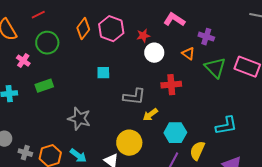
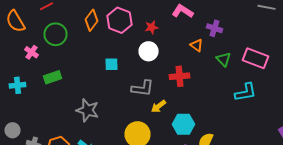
white circle: (154, 53) -> (148, 51), moved
green triangle: (215, 68) -> (224, 59), size x0.7
cyan L-shape: (226, 126) -> (246, 92), moved

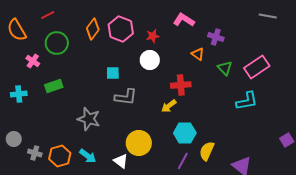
pink rectangle: (256, 58) -> (257, 67), turned -55
gray L-shape: (142, 88) -> (126, 97), moved
yellow arrow: (158, 106) -> (169, 106), moved

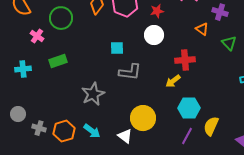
gray star: (89, 119) -> (93, 94), turned 30

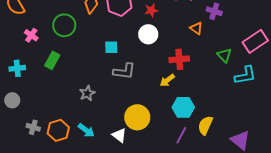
green circle: (61, 18) -> (64, 25), moved
green triangle: (229, 43) -> (224, 55), moved
green rectangle: (58, 61) -> (52, 60), turned -42
gray star: (93, 94) -> (87, 93), size x0.7
gray circle: (18, 114) -> (12, 100), moved

